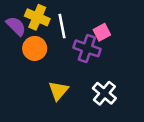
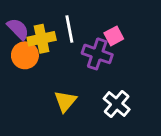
yellow cross: (37, 17) -> (42, 39), moved, turned -35
orange circle: (35, 48) -> (25, 55), moved

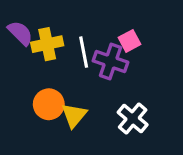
white line: (69, 29) -> (84, 52), moved
orange circle: (25, 55) -> (49, 104), moved

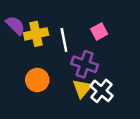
purple cross: (110, 62) -> (85, 64), moved
yellow triangle: (74, 115) -> (82, 88), moved

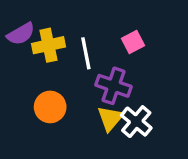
purple semicircle: (15, 25) -> (21, 34), turned 105

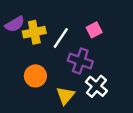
white line: (86, 53) -> (61, 38), turned 45
yellow triangle: (110, 118) -> (65, 96), moved

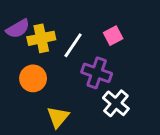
orange circle: (35, 76) -> (33, 78), moved
yellow triangle: (65, 96) -> (58, 117), moved

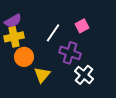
yellow cross: (41, 38) -> (14, 37), moved
yellow triangle: (58, 117) -> (42, 75), moved

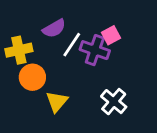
purple semicircle: (13, 21) -> (54, 28), moved
purple cross: (70, 53) -> (95, 50), moved

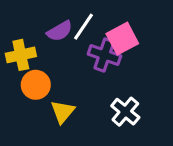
pink square: (111, 35) -> (122, 39), size x1.5
white line: (72, 45) -> (84, 27), moved

